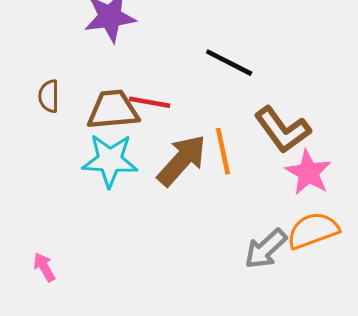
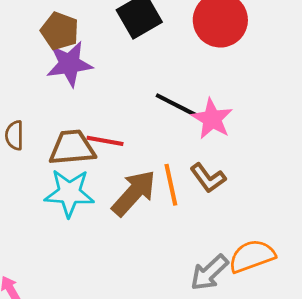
brown L-shape: (282, 130) -> (208, 178), moved, size x0.7
pink star: (308, 173) -> (212, 119), moved

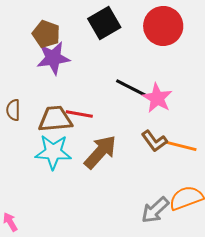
orange line: (171, 185) -> (181, 146), moved, turned -64

